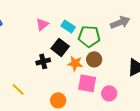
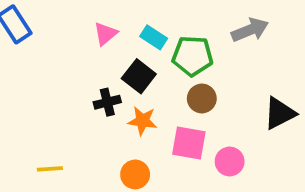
orange star: (75, 63) -> (142, 121), moved
yellow line: (18, 89) -> (50, 169), moved, turned -48

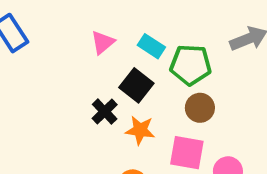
black cross: (107, 102) -> (105, 112), turned -30

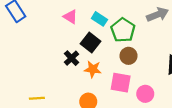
pink triangle: (103, 42) -> (70, 17), turned -48
green pentagon: (191, 65) -> (123, 30), turned 30

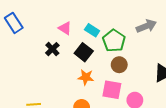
black cross: (72, 58) -> (52, 49), moved

